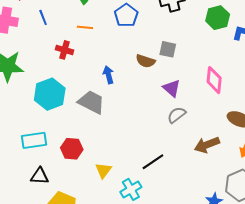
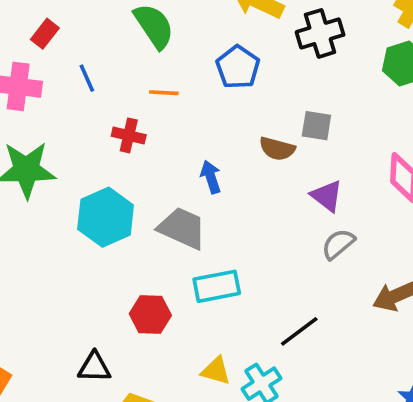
cyan rectangle: (34, 140) -> (217, 286), moved
yellow triangle: (103, 170) -> (216, 371), moved, turned -48

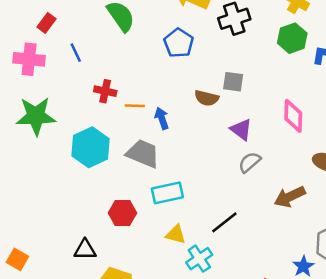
orange line: (164, 93) -> (135, 106), moved
yellow triangle: (216, 371) -> (176, 234), moved

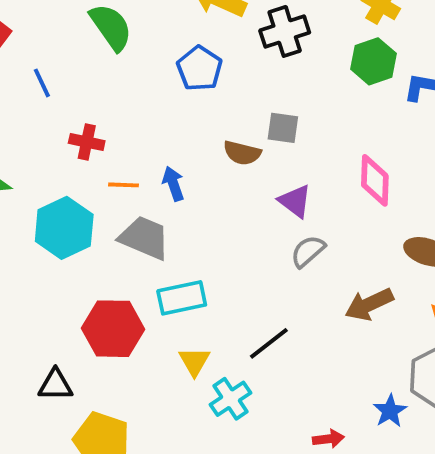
orange line: (135, 106) -> (124, 185), moved
red hexagon: (122, 213) -> (113, 329), size x1.4
yellow triangle: (176, 234) -> (194, 361), turned 45

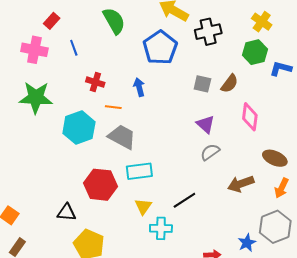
blue pentagon: (199, 68) -> (160, 48), size x1.4
brown semicircle: (242, 153) -> (229, 84), moved, turned -72
blue arrow: (173, 184) -> (139, 87), moved
cyan cross: (231, 399) -> (161, 228), turned 30

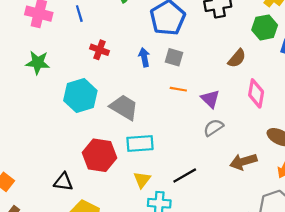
gray square: (202, 84) -> (174, 57), moved
green star: (36, 98) -> (38, 63), size x0.7
orange line: (113, 107) -> (178, 89), moved

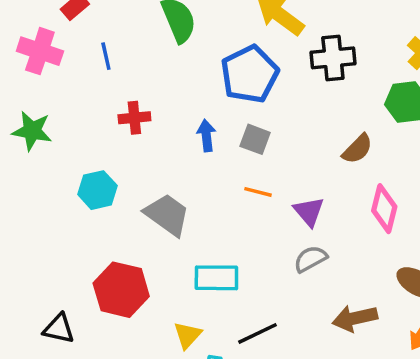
red cross: (100, 50) -> (134, 118), turned -30
cyan hexagon: (80, 96) -> (97, 190), size x0.7
cyan rectangle: (140, 144) -> (216, 278), moved

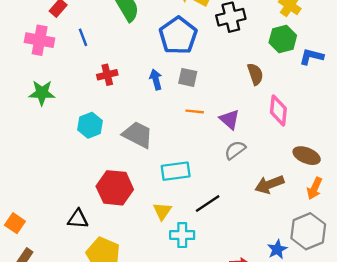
brown semicircle: (357, 149) -> (255, 74), turned -55

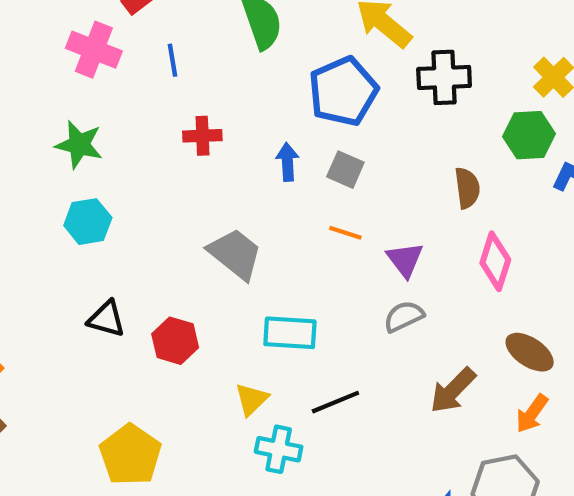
cyan hexagon: (90, 125) -> (88, 222), moved
brown arrow: (269, 184) -> (453, 390), turned -36
red hexagon: (115, 188) -> (175, 341), size x0.7
black triangle: (78, 219) -> (106, 319), moved

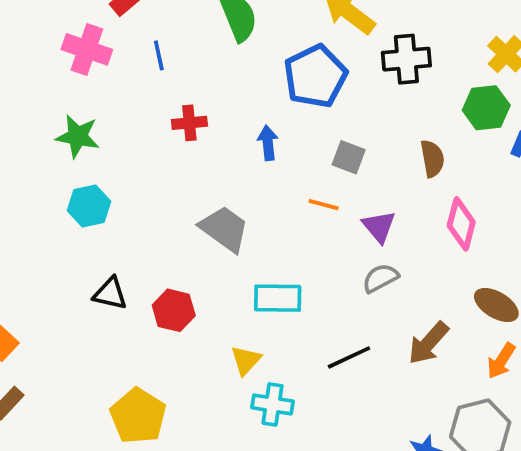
gray square: (345, 170) -> (349, 157), moved
black line: (335, 402) -> (349, 357), moved

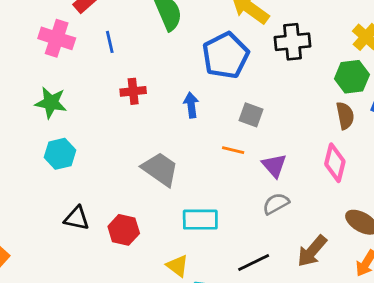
brown semicircle: (432, 159) -> (345, 116), moved
yellow triangle: (246, 360) -> (177, 266), turned -35

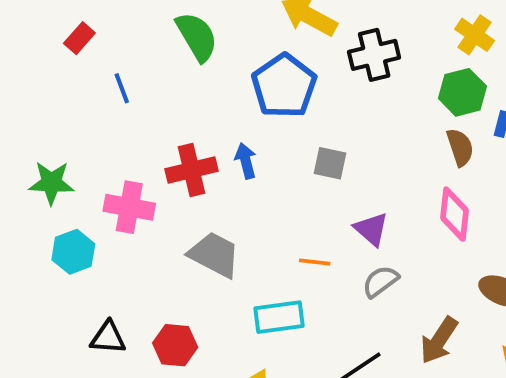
pink cross: (57, 38) -> (129, 207), moved
red cross: (133, 91) -> (191, 170), moved, size x1.4
orange line: (233, 150) -> (315, 262), moved

